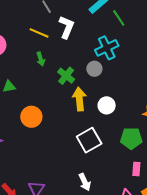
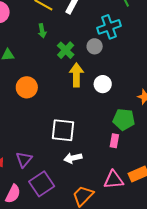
white square: (89, 140) -> (63, 130), moved, turned 30
pink rectangle: (136, 169) -> (114, 141), moved
white arrow: (85, 182) -> (73, 158), turned 96

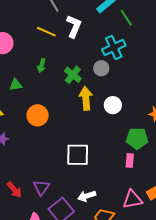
green arrow: (42, 31) -> (41, 66), moved, turned 32
white arrow: (73, 158) -> (87, 196), moved

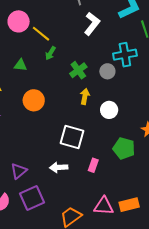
yellow line: (46, 32) -> (41, 34), moved
yellow arrow: (86, 98) -> (85, 96), size x0.7
white square: (78, 155) -> (72, 137), moved
pink rectangle: (130, 160) -> (93, 165), moved
white arrow: (87, 196) -> (59, 167), moved

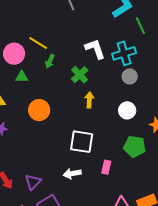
pink circle: (19, 21) -> (14, 54), moved
white L-shape: (92, 24) -> (95, 49), moved, turned -50
gray circle: (107, 71) -> (130, 76), moved
white circle: (109, 110) -> (127, 110), moved

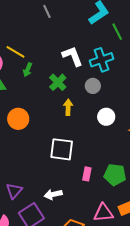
gray circle: (130, 76) -> (93, 86), moved
green pentagon: (135, 147) -> (115, 175), moved
white arrow: (72, 174) -> (53, 194), moved

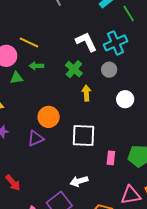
green arrow: (28, 70) -> (36, 66), moved, turned 72
orange circle: (18, 119) -> (49, 117), moved
purple triangle: (14, 191) -> (36, 138), moved, turned 30

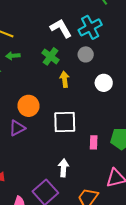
white arrow: (79, 181) -> (63, 168), turned 114

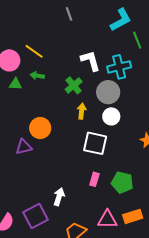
gray circle: (86, 54) -> (108, 92), size x1.5
white circle: (104, 83) -> (111, 116), moved
white square: (65, 122) -> (95, 143), moved

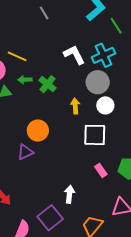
green cross: (74, 85) -> (47, 84), moved
pink rectangle: (94, 179) -> (101, 170), turned -40

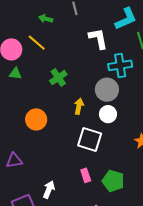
white L-shape: (74, 55) -> (98, 39), moved
green arrow: (25, 80) -> (46, 19), moved
purple triangle: (25, 152) -> (14, 160), moved

